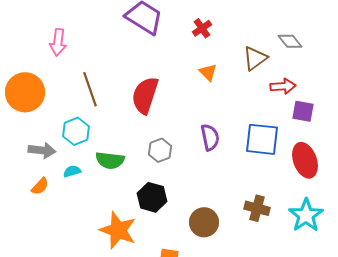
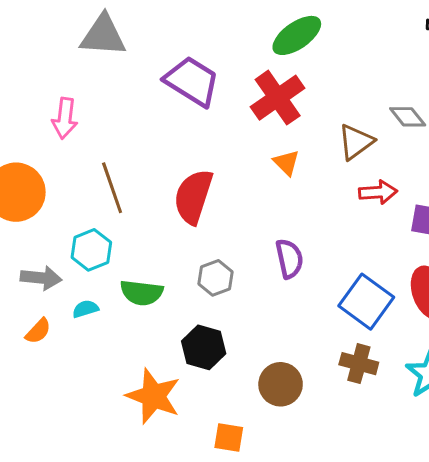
red cross: (202, 28) -> (278, 98), size x1.8
red arrow: (283, 86) -> (378, 192), moved
blue square: (262, 139) -> (366, 302), moved, turned 30

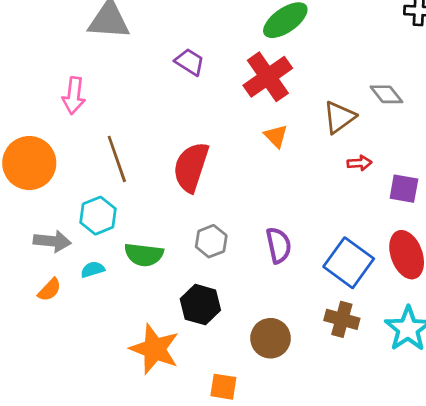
purple trapezoid: (192, 81) -> (190, 62), size x0.6
red arrow: (378, 192) -> (359, 163), size x0.7
purple semicircle: (289, 259) -> (279, 245), moved

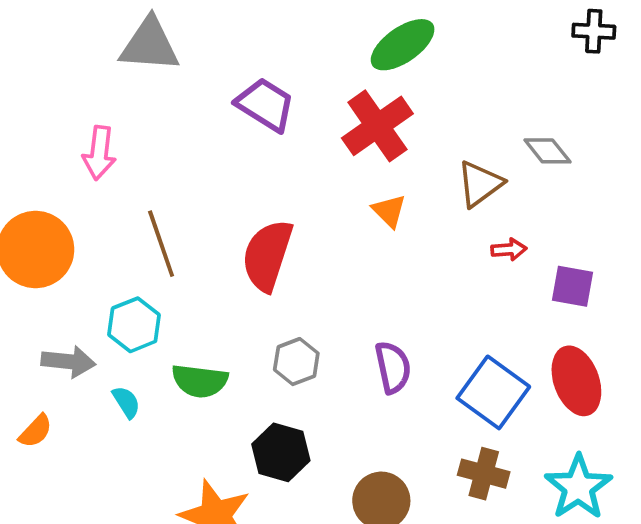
purple trapezoid: (190, 62) -> (265, 105), size x1.4
cyan semicircle: (93, 269) -> (126, 402), turned 75
orange semicircle: (49, 290) -> (36, 431), moved

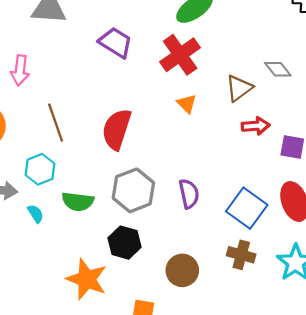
red arrow: (509, 250) -> (256, 126), size x1.4
gray hexagon: (296, 362) -> (133, 190), size x1.6

